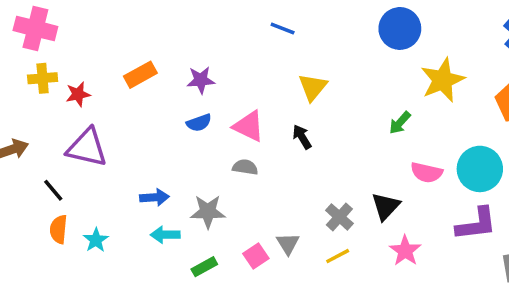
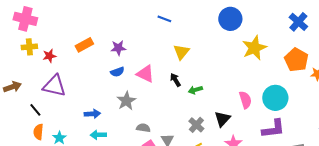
green arrow: (400, 123) -> (195, 90), moved, turned 32
gray semicircle: (245, 167) -> (143, 128), moved
pink semicircle: (427, 172) -> (245, 100), turned -120
gray star: (208, 212) -> (126, 101), moved, turned -30

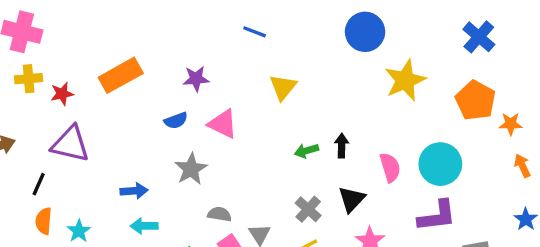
orange rectangle: (84, 45) -> (121, 75), size x1.4
purple star: (118, 48) -> (196, 79), moved
black arrow: (175, 80) -> (342, 146), moved, turned 32
black line: (35, 110) -> (39, 184), turned 64

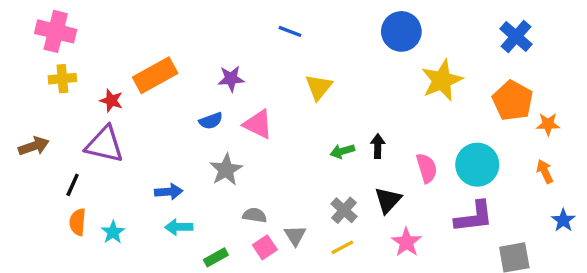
red star: (62, 94) -> (111, 101), moved, turned 30
orange arrow: (522, 166) -> (545, 171), moved

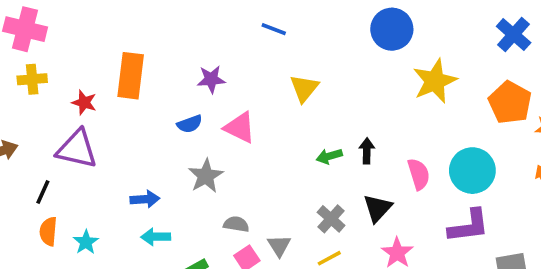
orange rectangle: (155, 75) -> (131, 76), turned -54

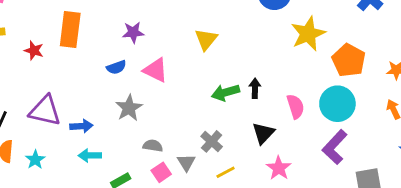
orange pentagon: (510, 103) -> (349, 60), moved
purple triangle: (77, 149) -> (45, 111), moved
green arrow: (329, 156) -> (226, 93), size x1.4
gray cross: (331, 219) -> (212, 141), moved
purple L-shape: (469, 226) -> (335, 147), turned 140

